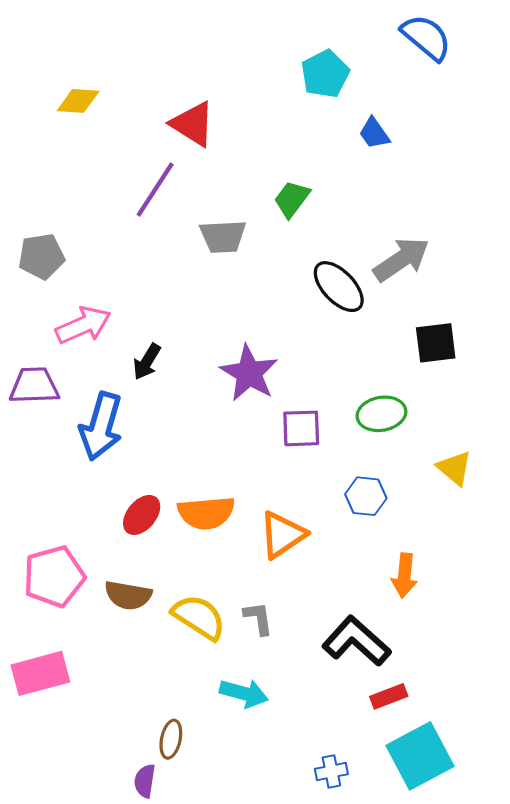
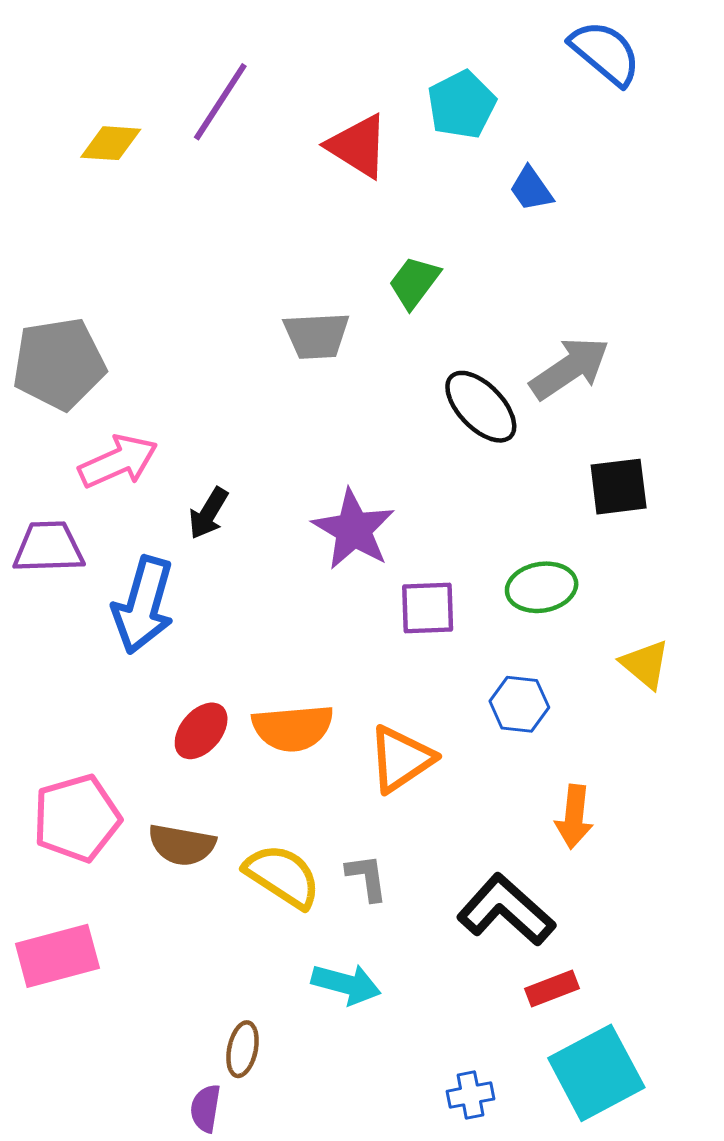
red triangle: (193, 124) -> (358, 146), moved
purple line: (155, 190) -> (220, 102), moved
gray pentagon: (42, 256) -> (59, 364), size x1.4

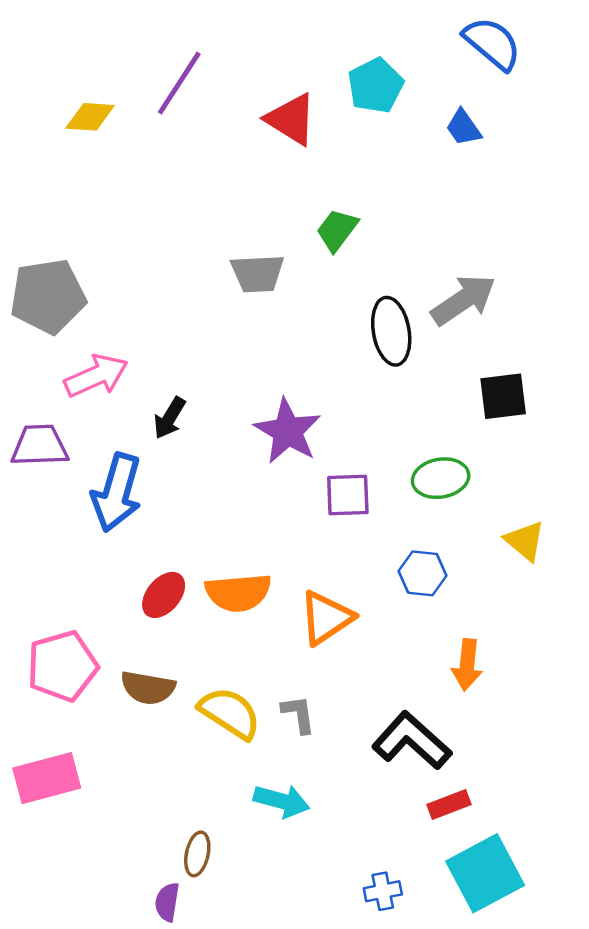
blue trapezoid: (531, 189) -> (463, 128), moved
black ellipse: (481, 407) -> (391, 331), turned 34

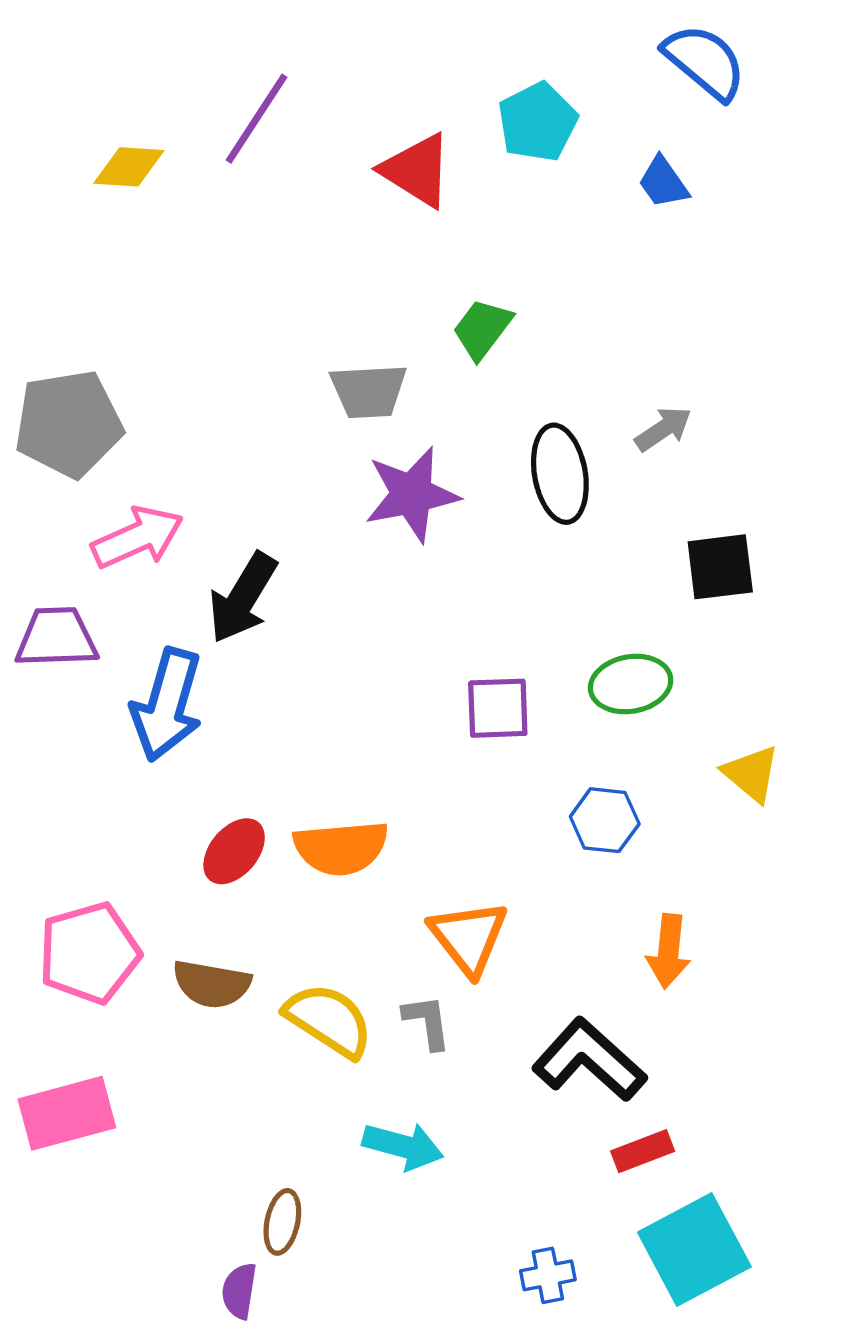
gray arrow: (463, 300) -> (663, 429), size x0.6
black arrow: (170, 418) -> (243, 598), size x1.5
purple star: (288, 431) -> (412, 494), moved, turned 30
orange triangle: (326, 618) -> (469, 937), moved, turned -34

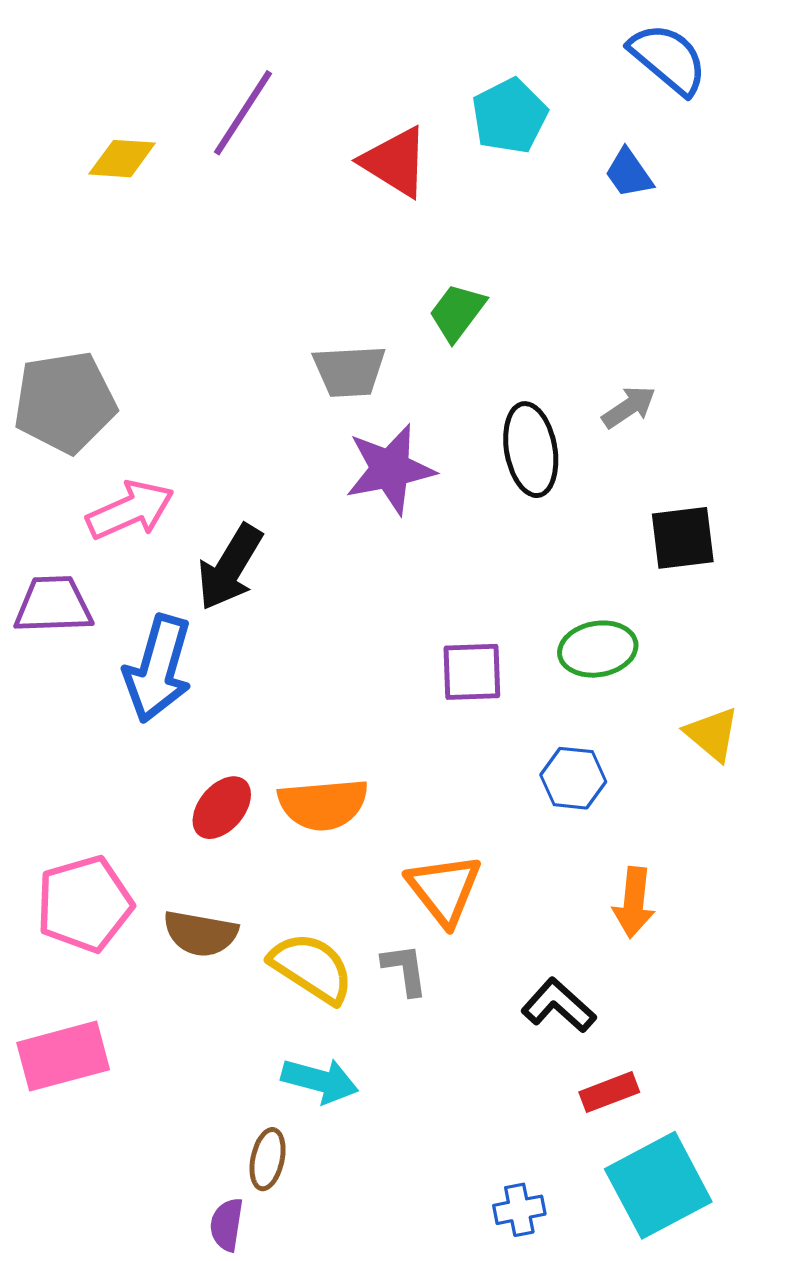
black L-shape: (589, 1060) -> (559, 1005), size x0.7
cyan arrow: (403, 1146) -> (320, 1081), moved

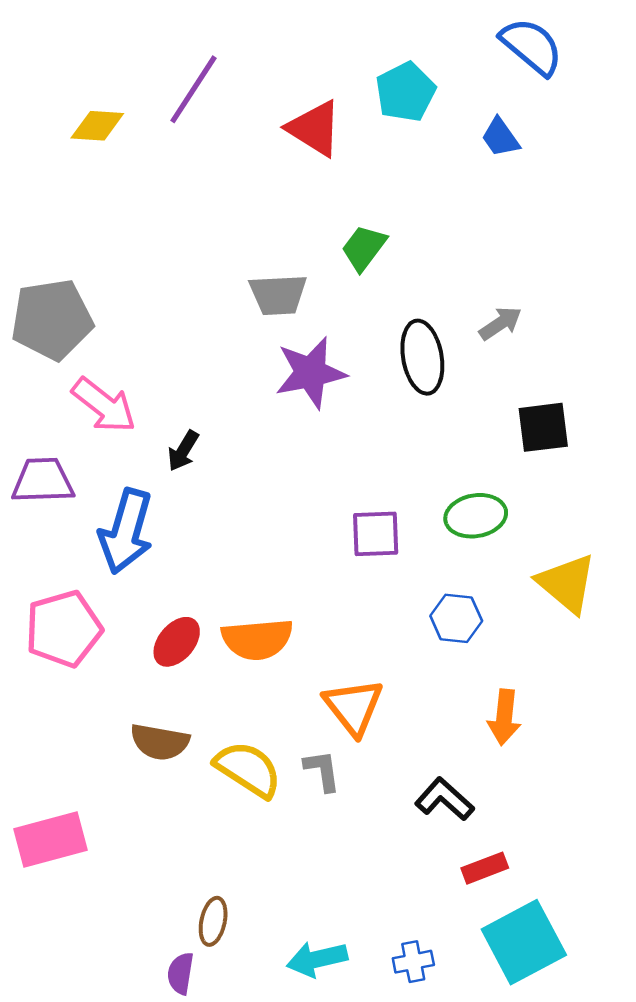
pink arrow: (130, 510) -> (104, 405), turned 62
black arrow: (230, 567) -> (183, 451), size x0.6
yellow triangle: (712, 734) -> (567, 583), size x1.4
pink pentagon: (84, 904) -> (64, 629), moved
cyan arrow: (320, 1081) -> (317, 959), moved, turned 152

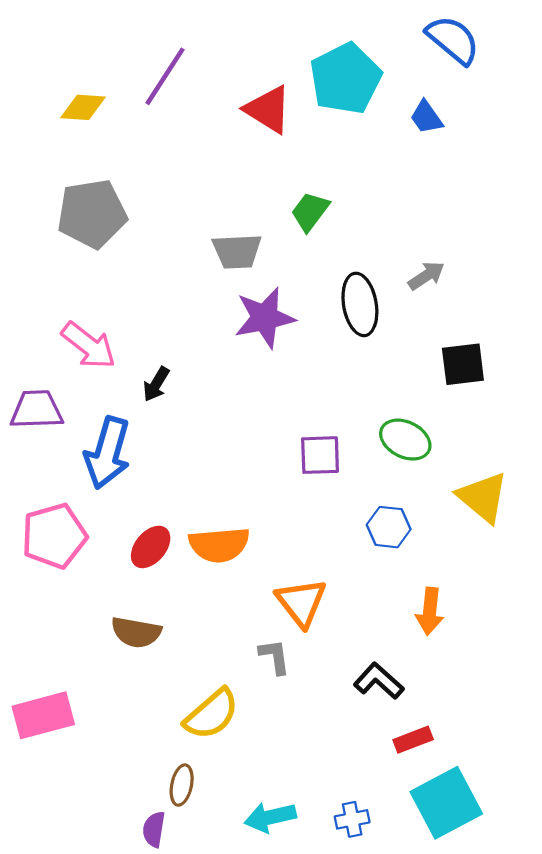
cyan pentagon: (405, 92) -> (346, 79), size x1.4
gray pentagon: (52, 319) -> (92, 214), moved
green ellipse: (476, 516) -> (405, 440), turned 36
yellow semicircle: (248, 769) -> (212, 714), moved, turned 106

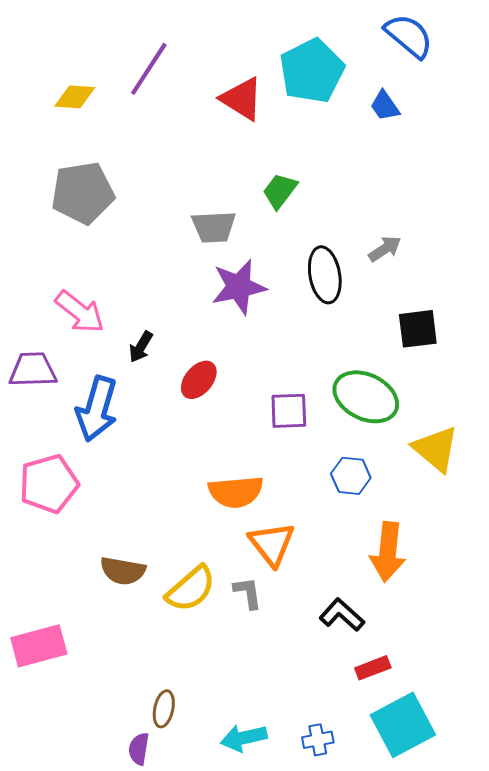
green ellipse: (405, 440) -> (366, 397), size x1.4
orange semicircle: (219, 545) -> (236, 492), moved
red ellipse: (151, 547) -> (199, 380), moved
orange arrow: (430, 611) -> (388, 552), size x1.4
yellow semicircle: (212, 714) -> (191, 589), moved

